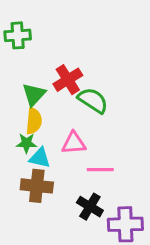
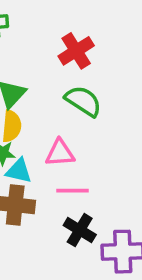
red cross: (68, 80) -> (76, 51), moved
pink line: (100, 170) -> (73, 191), moved

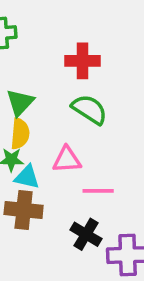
red cross: (76, 51) -> (83, 61), turned 32
pink line: (73, 191) -> (98, 191), moved

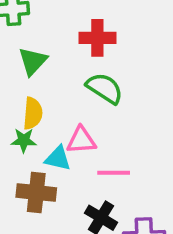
green triangle: (20, 102) -> (33, 61), moved
cyan triangle: (27, 177) -> (58, 158), moved

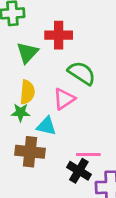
red cross: (97, 38) -> (59, 35), moved
pink triangle: (81, 140) -> (64, 99), moved, turned -30
pink line: (114, 173) -> (88, 155), moved

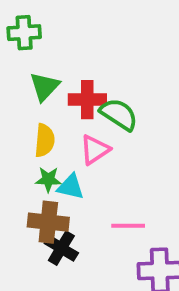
red cross: (59, 35) -> (87, 100), moved
green star: (21, 112) -> (48, 179), moved
black cross: (79, 171) -> (61, 248), moved

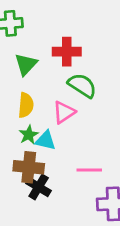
red cross: (87, 100) -> (67, 52), moved
green star: (48, 179) -> (29, 135), turned -30

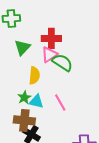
yellow semicircle: (26, 105) -> (34, 75), moved
pink triangle: (64, 112) -> (49, 54), moved
pink line: (89, 170) -> (60, 102), moved, turned 60

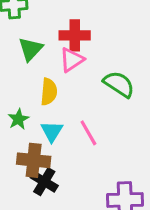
green semicircle: (62, 62) -> (119, 84), moved
green star: (24, 97) -> (18, 119), moved
cyan triangle: (36, 101) -> (52, 131), turned 49

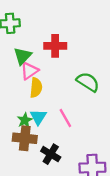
pink triangle: (72, 60) -> (29, 71), moved
green star: (18, 119) -> (25, 120), moved
black cross: (44, 182) -> (51, 154), moved

